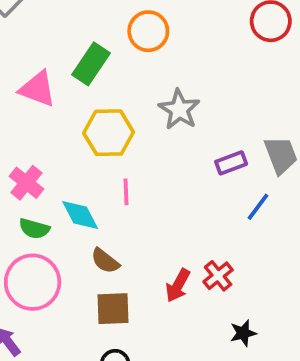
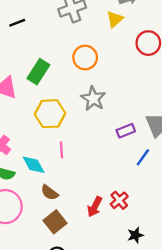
orange circle: (148, 31) -> (85, 58), moved
brown square: (113, 309) -> (55, 222), turned -35

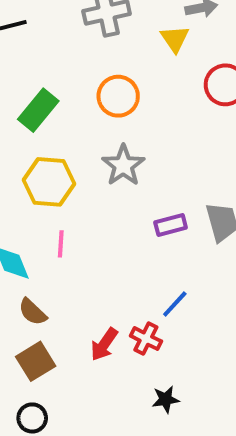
yellow triangle: (115, 19) -> (175, 39), turned -30
blue line: (143, 157) -> (175, 304), moved
red cross: (119, 200) -> (146, 339), turned -30

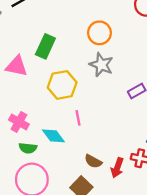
orange circle: (118, 96) -> (99, 33), moved
brown semicircle: (33, 312) -> (93, 161), moved

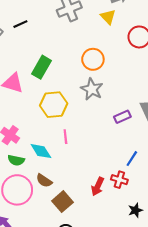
brown semicircle: (93, 161) -> (44, 181), moved

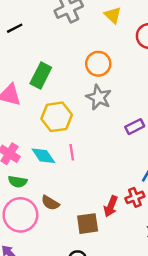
cyan diamond: (41, 151) -> (43, 156), moved
red cross: (119, 180) -> (135, 197), turned -35
brown square: (63, 202) -> (88, 224), moved, turned 36

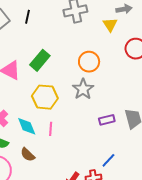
black line: (15, 28) -> (27, 17), turned -64
brown semicircle: (50, 203) -> (28, 155), moved

